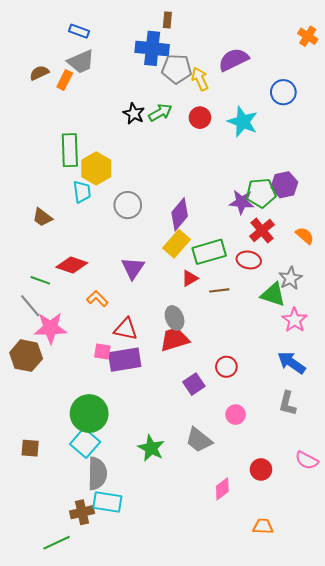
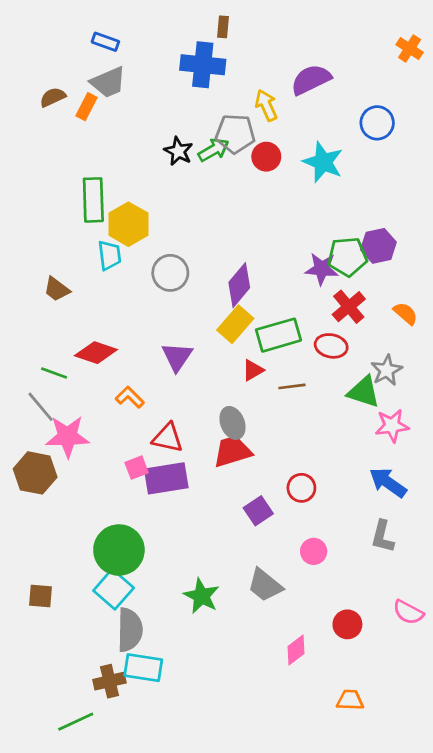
gray pentagon: (177, 69) -> (235, 134), moved
pink star: (295, 320) -> (392, 426), turned 30
pink square: (102, 351) -> (137, 468), turned -30

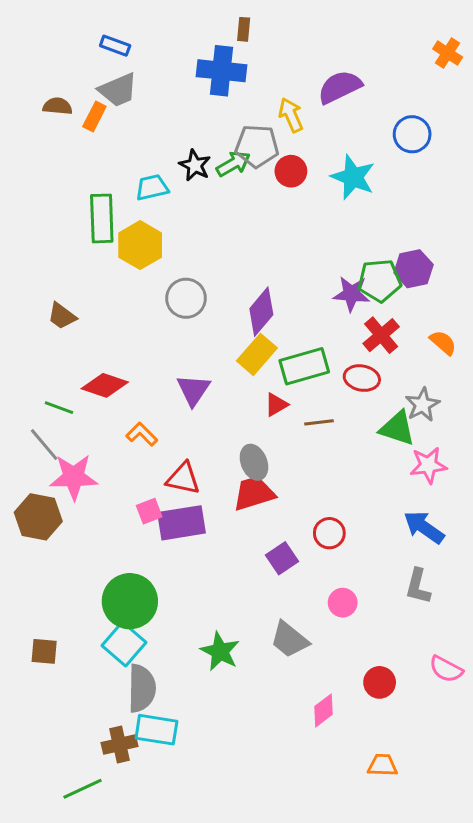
brown semicircle: (53, 97) -> (57, 106), turned 30
cyan trapezoid: (109, 255) -> (152, 187), moved, turned -96

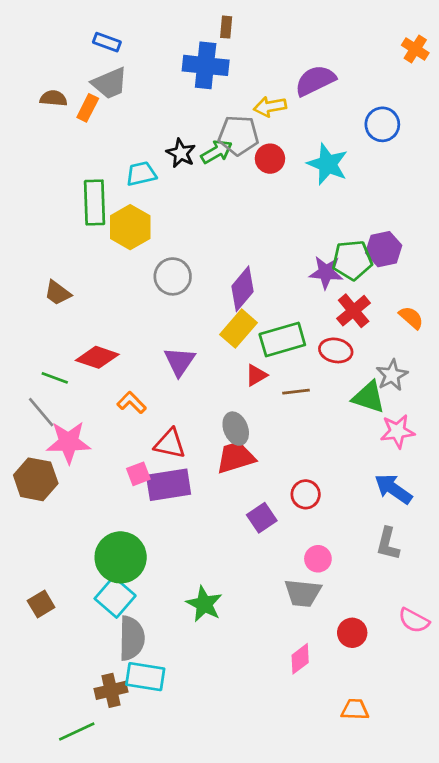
yellow arrow: (291, 115) -> (270, 107), turned -76
gray trapezoid: (289, 640) -> (303, 593), moved, turned -33
brown square: (44, 651) -> (41, 604), turned -36

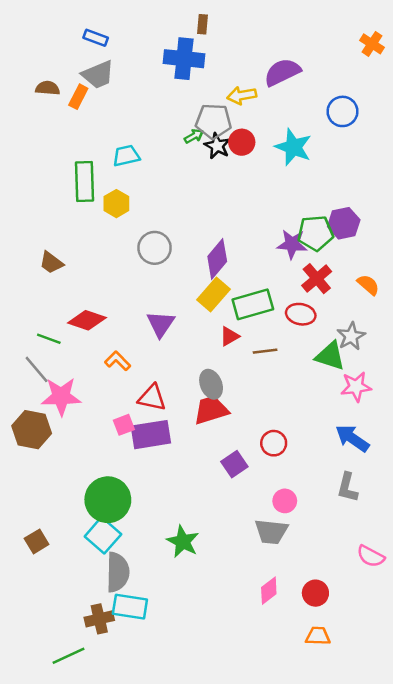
green arrow: (217, 152) -> (194, 136), size x0.7
black star: (181, 153) -> (217, 146), moved
yellow hexagon: (130, 227) -> (116, 204), size x0.7
red circle: (352, 633) -> (315, 593), moved

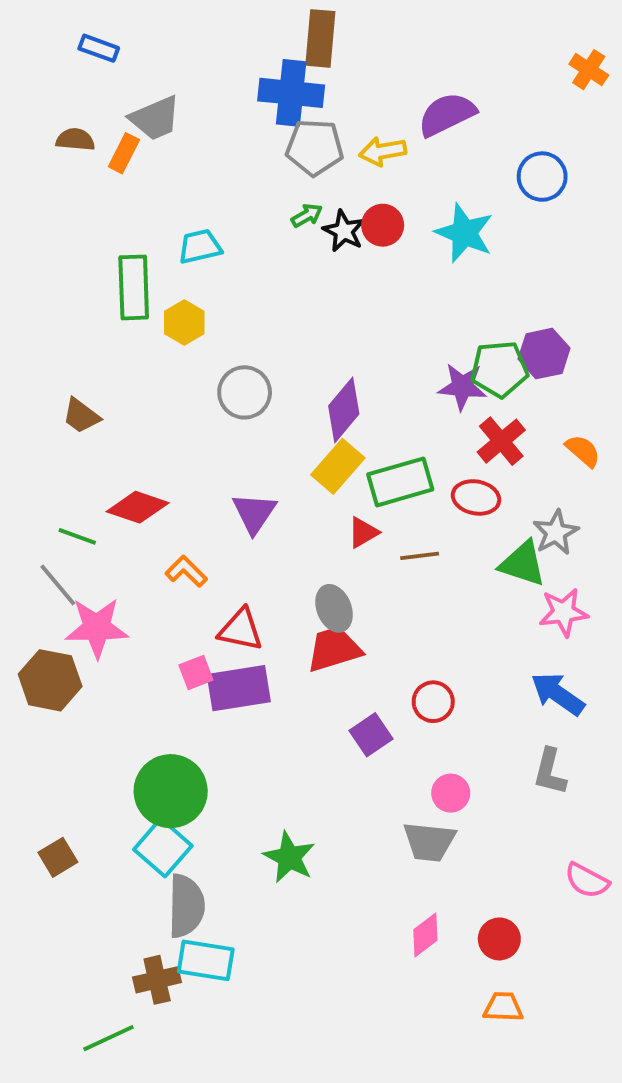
brown rectangle: (202, 24) -> (320, 38), size x1.8
blue rectangle: (96, 38) -> (99, 48), moved
gray pentagon: (213, 121) -> (315, 147), moved

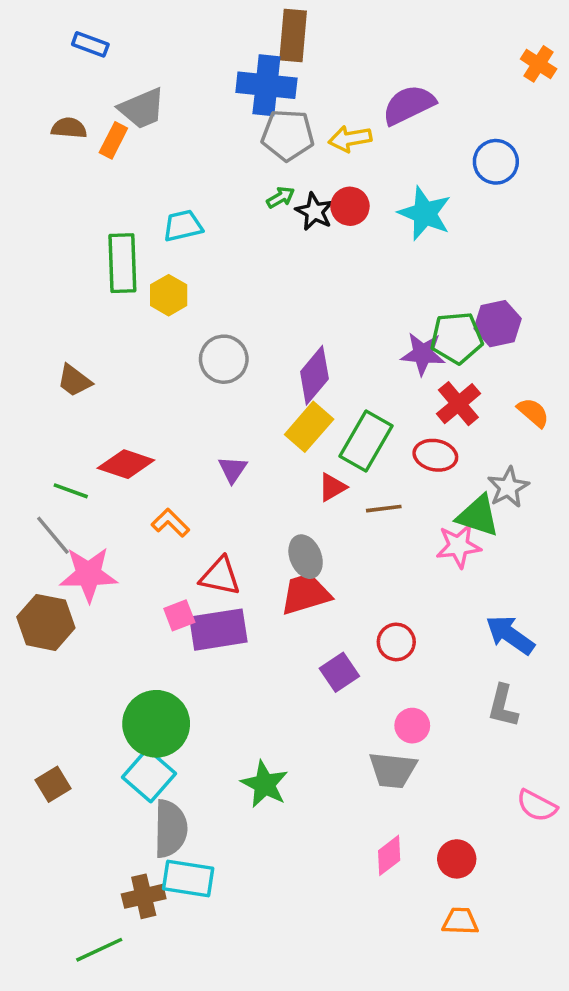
green rectangle: (400, 482) -> (366, 441), turned -44
purple triangle: (254, 513) -> (233, 469), size x0.7
pink star: (564, 612) -> (458, 546), moved

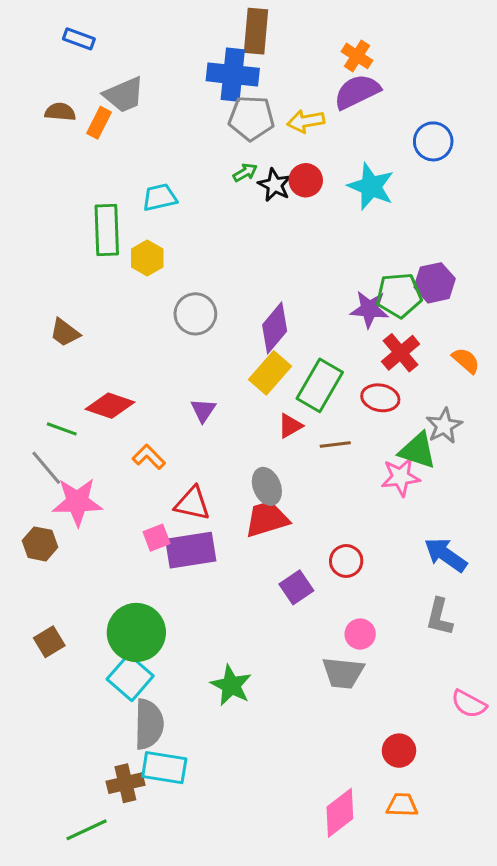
orange cross: (539, 64) -> (357, 56), moved
brown hexagon: (46, 622) -> (40, 544), size x0.7
brown square: (53, 784) -> (49, 642), moved
pink diamond: (389, 855) -> (340, 813), moved, size x1.4

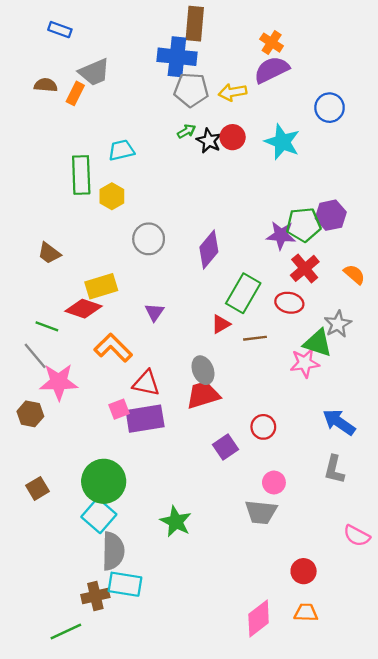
yellow rectangle: (270, 373) -> (101, 286), moved, turned 32
orange L-shape: (149, 457) -> (113, 348), size x1.5

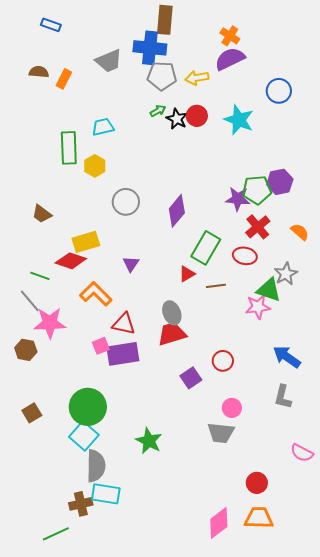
gray trapezoid: (94, 72) -> (109, 61), moved
orange trapezoid: (306, 613) -> (259, 518), size x1.4

